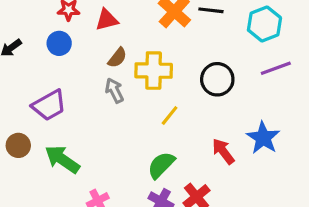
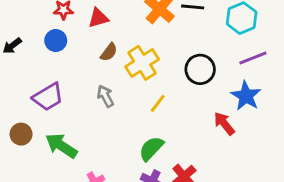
yellow cross: (154, 71) -> (142, 63), turned -32
gray arrow: (114, 91) -> (105, 96), moved
blue star: (263, 138) -> (246, 96), moved
red arrow: (223, 151) -> (224, 124), moved

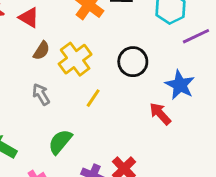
red triangle: (98, 18) -> (29, 18), turned 50
purple line: (253, 58) -> (196, 36), moved
green semicircle: (151, 148) -> (60, 142), moved

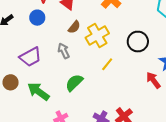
gray arrow: (41, 94) -> (64, 51), moved
green semicircle: (60, 142) -> (74, 83), moved

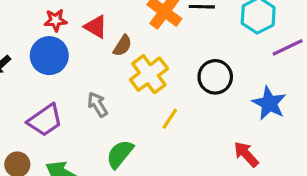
blue circle: (37, 18) -> (49, 56), size x1.5
brown semicircle: (74, 27) -> (123, 46), moved
red arrow: (153, 80) -> (246, 154), moved

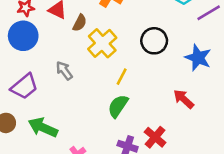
green semicircle: (120, 154) -> (118, 106), moved

